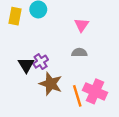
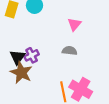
brown star: (51, 84) -> (21, 73), moved

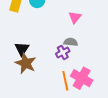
purple cross: (32, 55) -> (63, 52), moved

